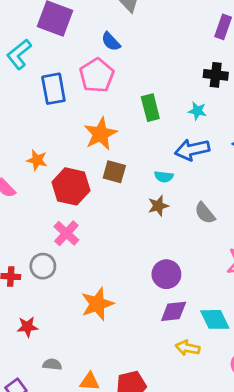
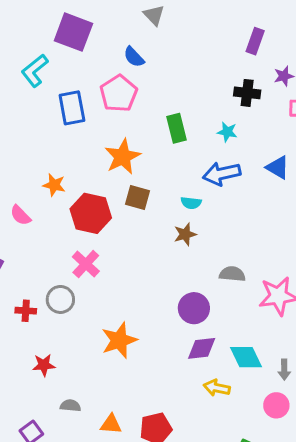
gray semicircle: (205, 213) -> (232, 274), moved, turned 135

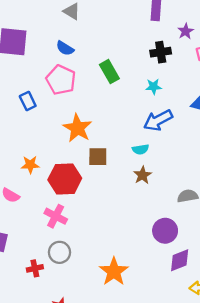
blue rectangle: (72, 108) -> (28, 101), size x0.7
green rectangle: (176, 128) -> (109, 72), moved
pink cross: (86, 264) -> (56, 216), moved

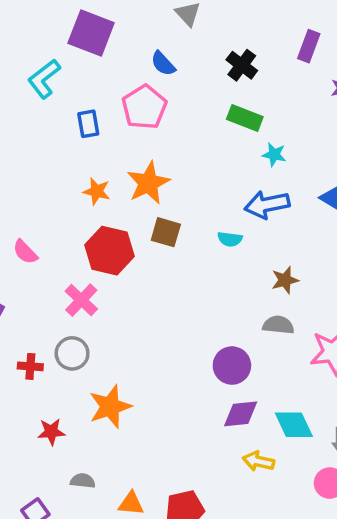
black cross: (161, 52) -> (242, 65), moved, turned 30
green rectangle: (109, 72) -> (245, 118), moved, turned -55
orange star: (30, 165) -> (97, 191), moved
brown star: (143, 175) -> (285, 280), moved
orange star: (114, 272) -> (110, 407), moved

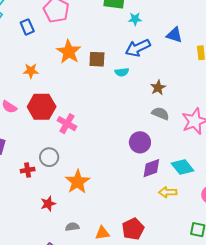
orange star: (97, 191) -> (31, 71), moved
brown square: (166, 232) -> (97, 59), moved
red hexagon: (109, 251) -> (42, 107), moved
pink cross: (81, 300) -> (67, 124), moved
gray semicircle: (278, 325) -> (160, 113), turned 30

